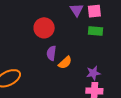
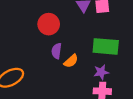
green rectangle: (95, 31) -> (106, 46), moved, size x1.6

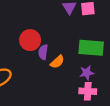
red circle: (49, 24) -> (30, 40), moved

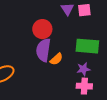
red circle: (30, 40) -> (42, 29), moved
purple semicircle: (43, 52) -> (43, 50), size x1.6

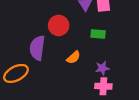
green rectangle: (87, 46) -> (98, 34), moved, size x0.6
purple semicircle: (43, 50) -> (37, 48), moved

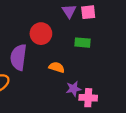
orange semicircle: (74, 57) -> (57, 67), turned -120
purple star: (102, 68) -> (74, 89), moved

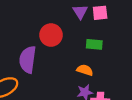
orange semicircle: (57, 67) -> (85, 70), moved

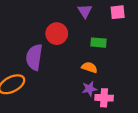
pink square: (100, 13) -> (118, 12), moved

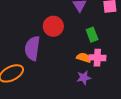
green rectangle: (98, 43) -> (92, 35), turned 64
pink cross: (104, 98) -> (97, 58), moved

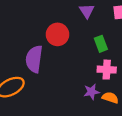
orange semicircle: (84, 58) -> (110, 98), moved

